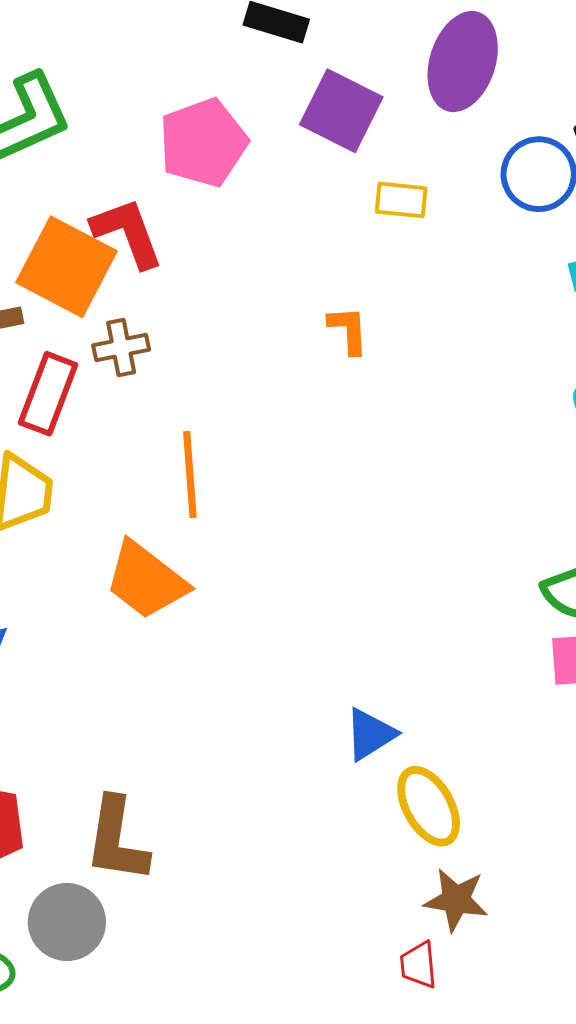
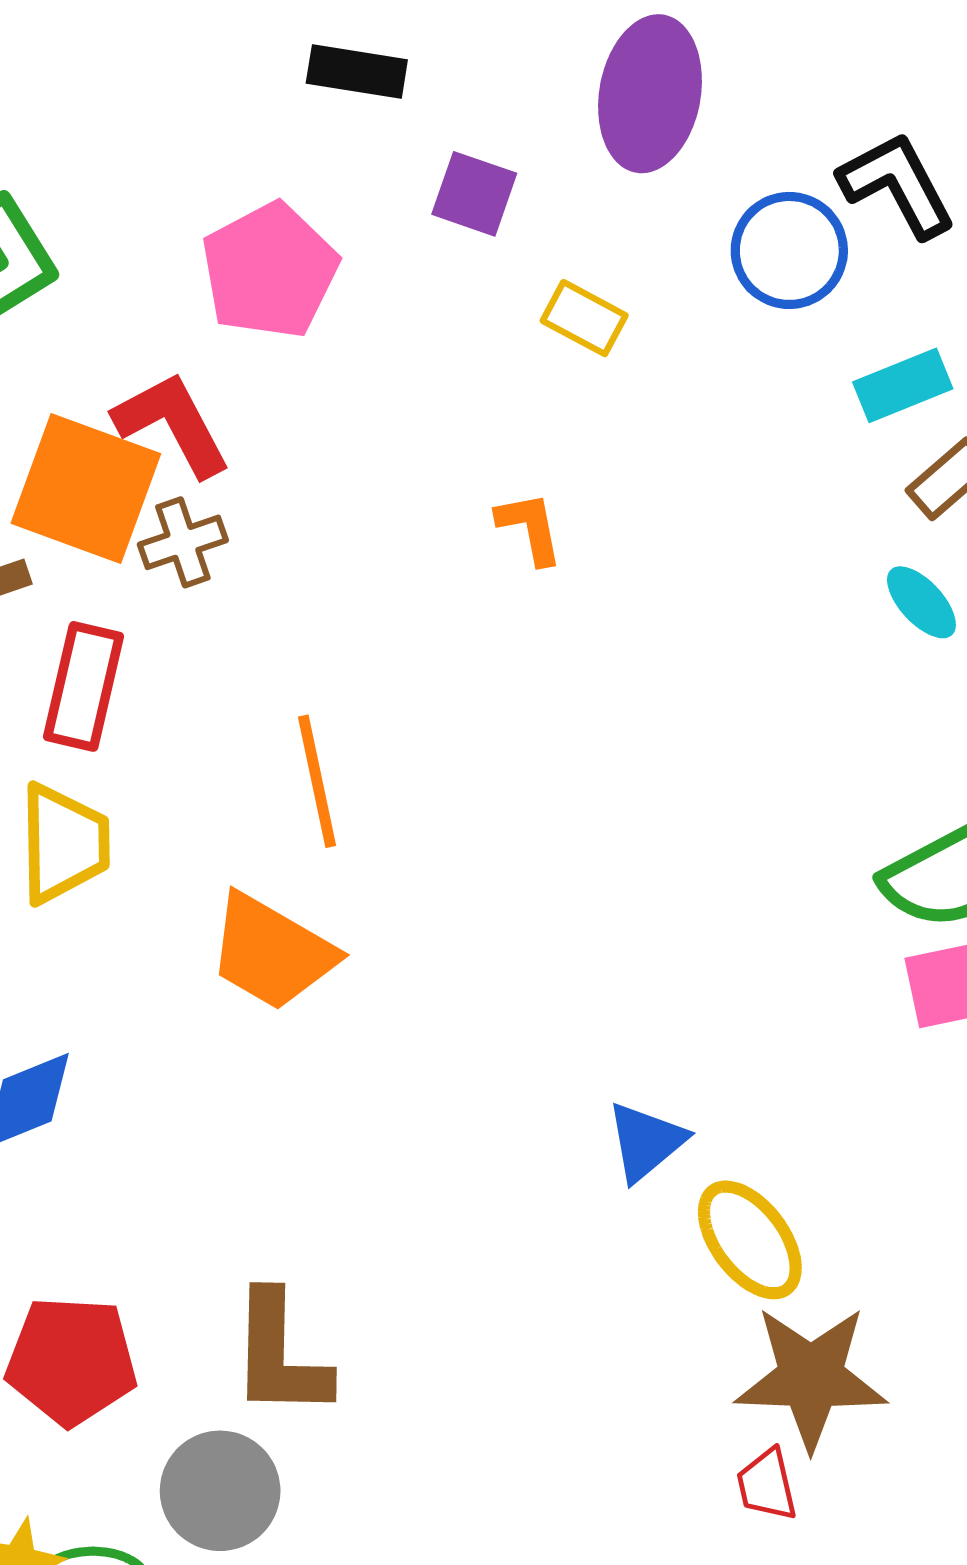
purple square: (341, 111) -> (474, 194), size x0.7
yellow rectangle: (401, 200) -> (584, 318), turned 30
brown cross: (121, 348) -> (183, 542), moved
brown star: (456, 900) -> (811, 1377), size x1.5

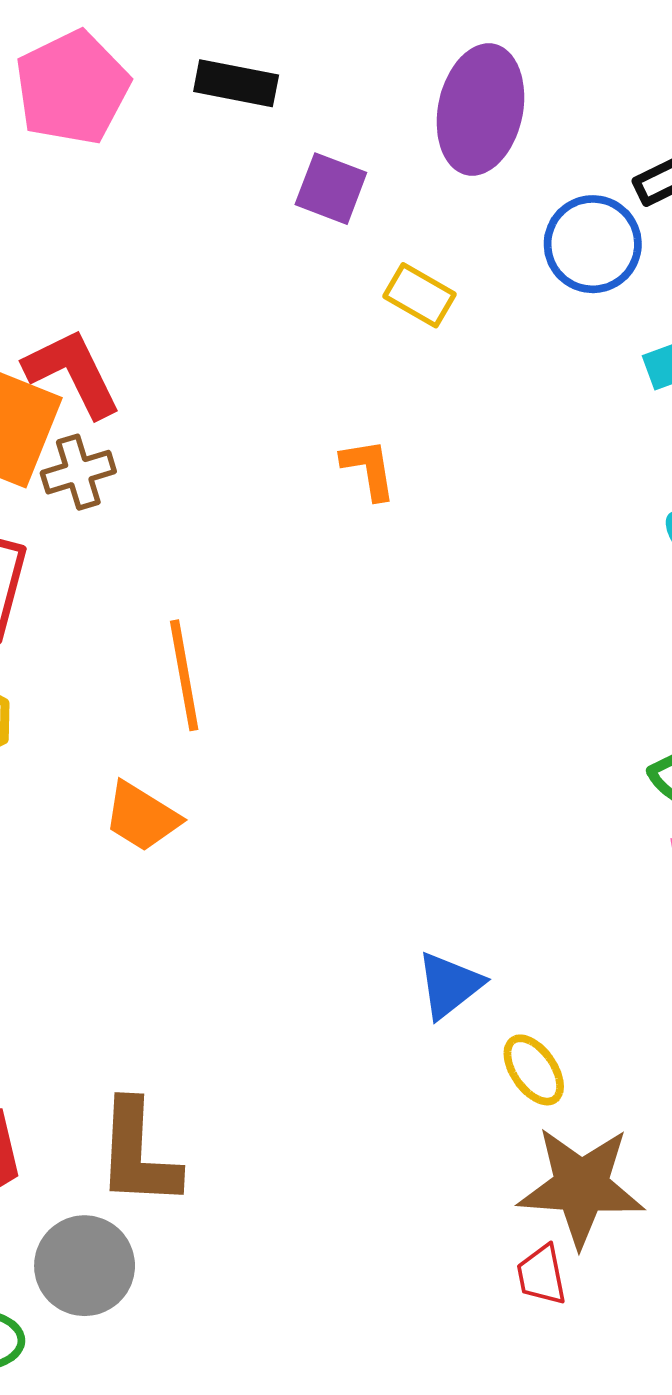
pink pentagon: (270, 271) -> (72, 88), moved
orange trapezoid: (272, 952) -> (142, 817), size x0.7
yellow ellipse: (750, 1240) -> (534, 1070), size x0.7

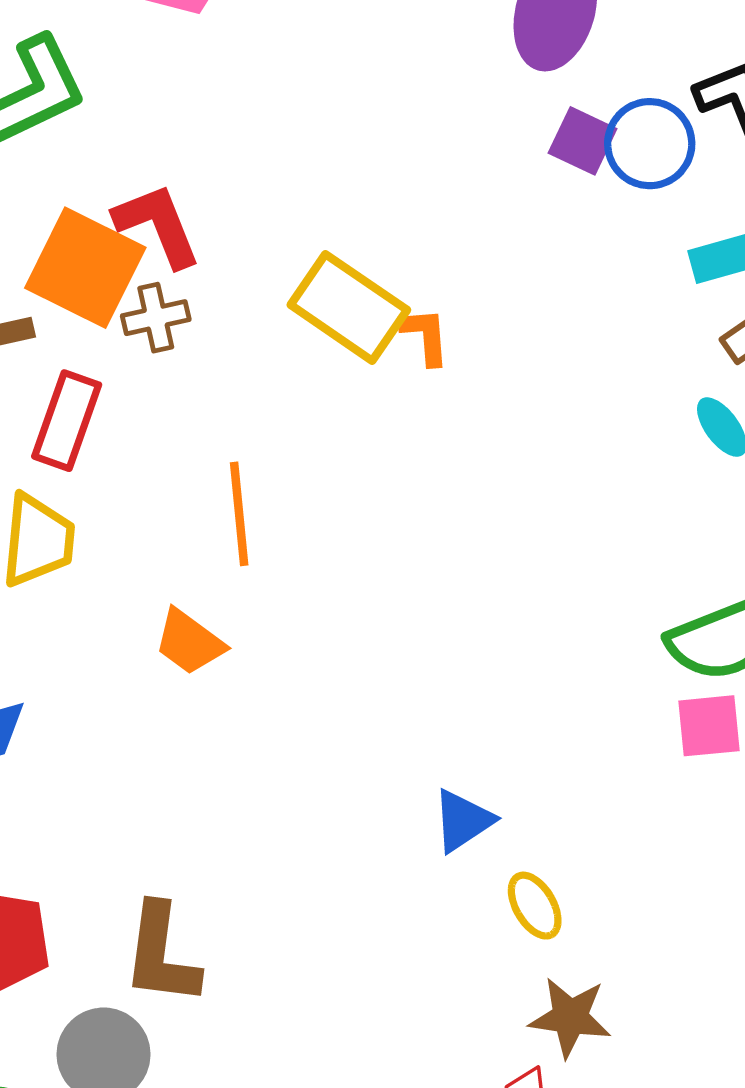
purple square: (331, 189) -> (583, 141), moved
yellow rectangle: (419, 295) -> (349, 307), moved, size x1.8
brown star: (581, 1186) -> (570, 1017), size x0.7

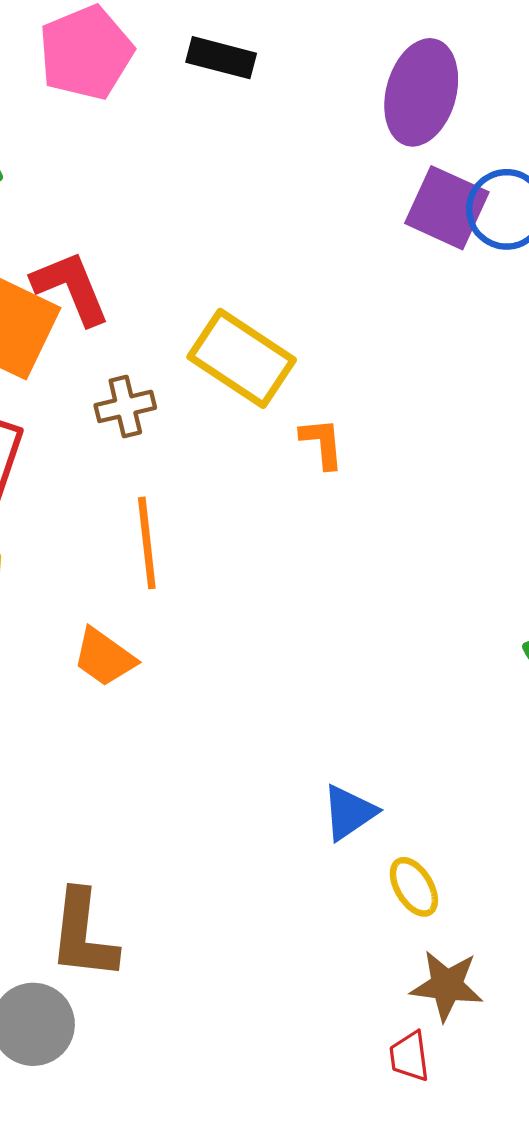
purple square: (583, 141) -> (447, 208), size x1.4
brown cross: (156, 318) -> (125, 406), moved
orange L-shape: (425, 336) -> (322, 443), moved

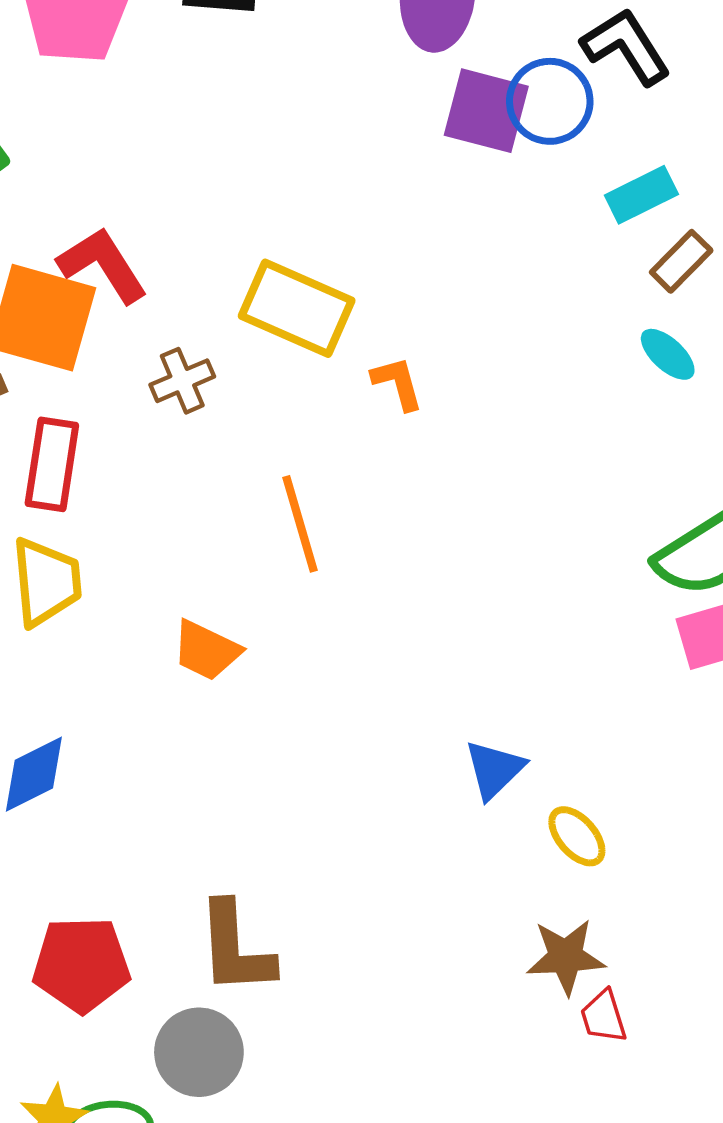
orange line: (147, 543) -> (300, 524), moved
brown star: (447, 985) -> (566, 957), moved

